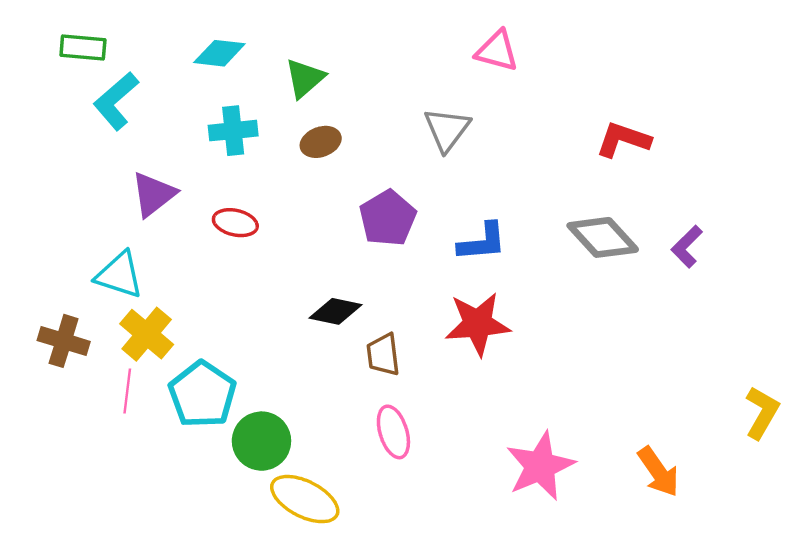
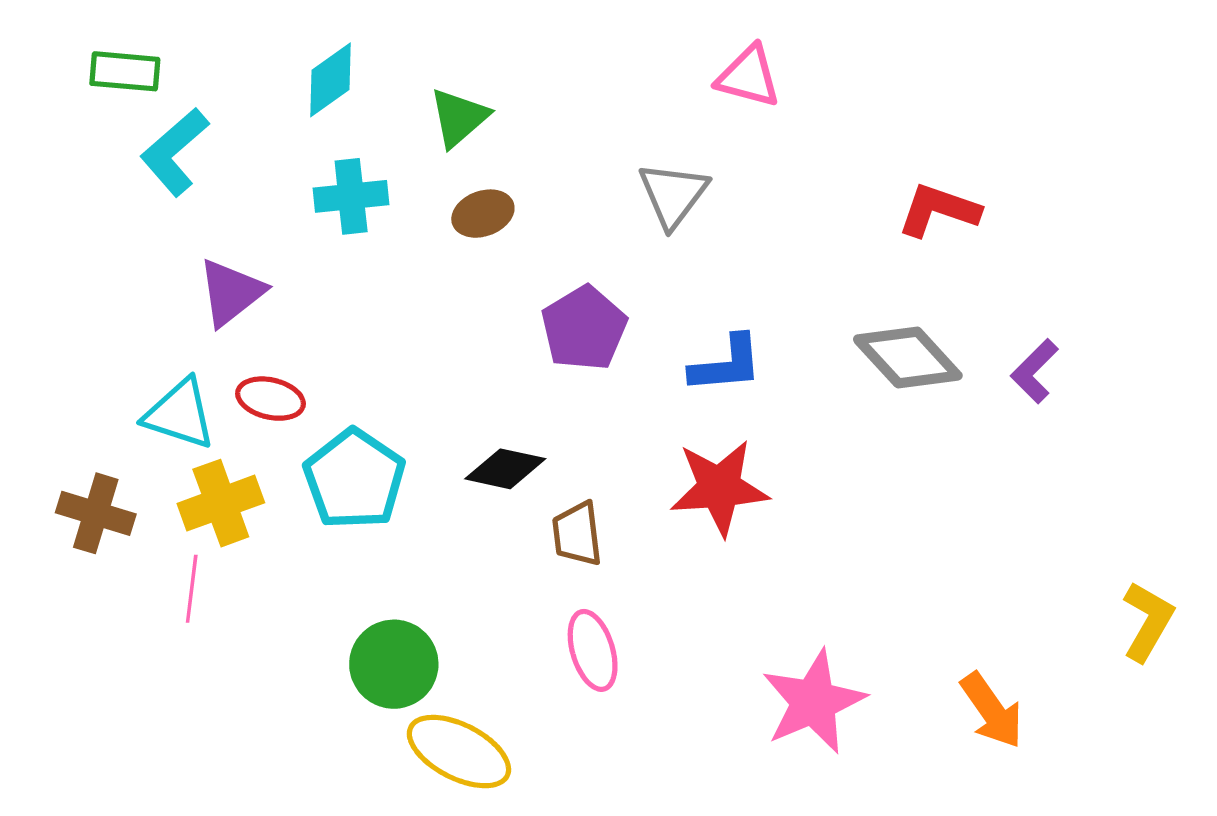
cyan diamond: (219, 53) -> (330, 80), turned -42
red ellipse: (235, 223) -> (270, 399), moved
yellow cross: (147, 334) -> (221, 503), turned 30
cyan pentagon: (202, 394) -> (354, 479), moved

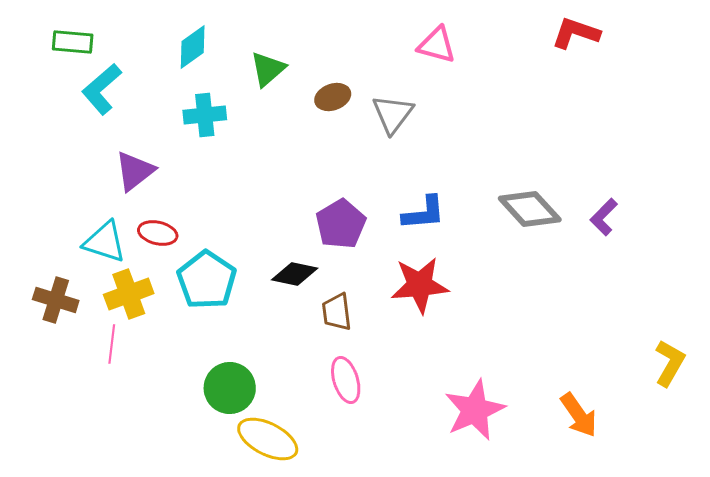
red L-shape: (939, 210) -> (576, 33), moved
brown ellipse: (483, 214) -> (333, 97), moved
purple pentagon: (584, 328) -> (341, 224), moved

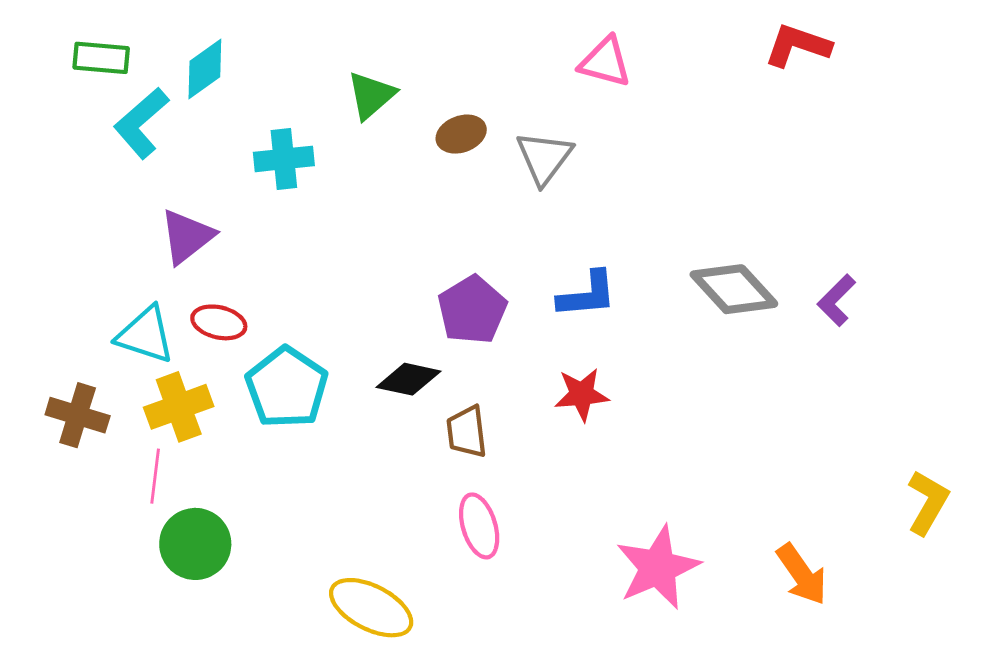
cyan diamond: (193, 47) -> (205, 69), moved
red star: (420, 285) -> (582, 394), size x0.7
green circle: (230, 388) -> (195, 544), moved

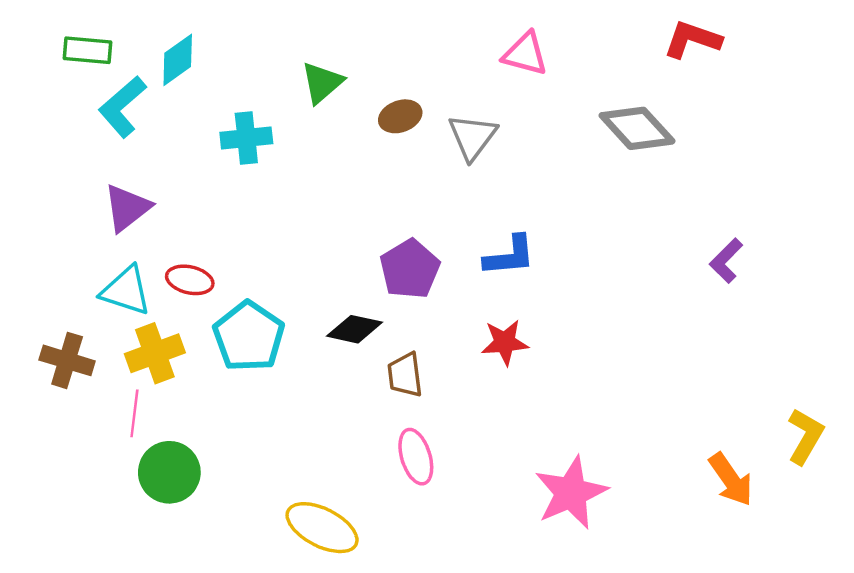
purple triangle: (187, 237) -> (127, 208), moved
gray diamond: (734, 289) -> (637, 128), moved
orange arrow: (802, 574) -> (731, 480), moved

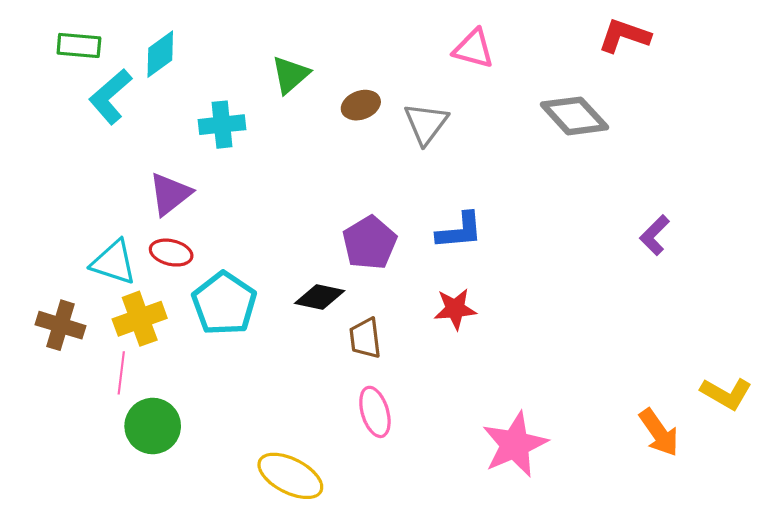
purple triangle: (127, 208) -> (170, 194), moved
yellow L-shape: (805, 436) -> (726, 393), turned 90

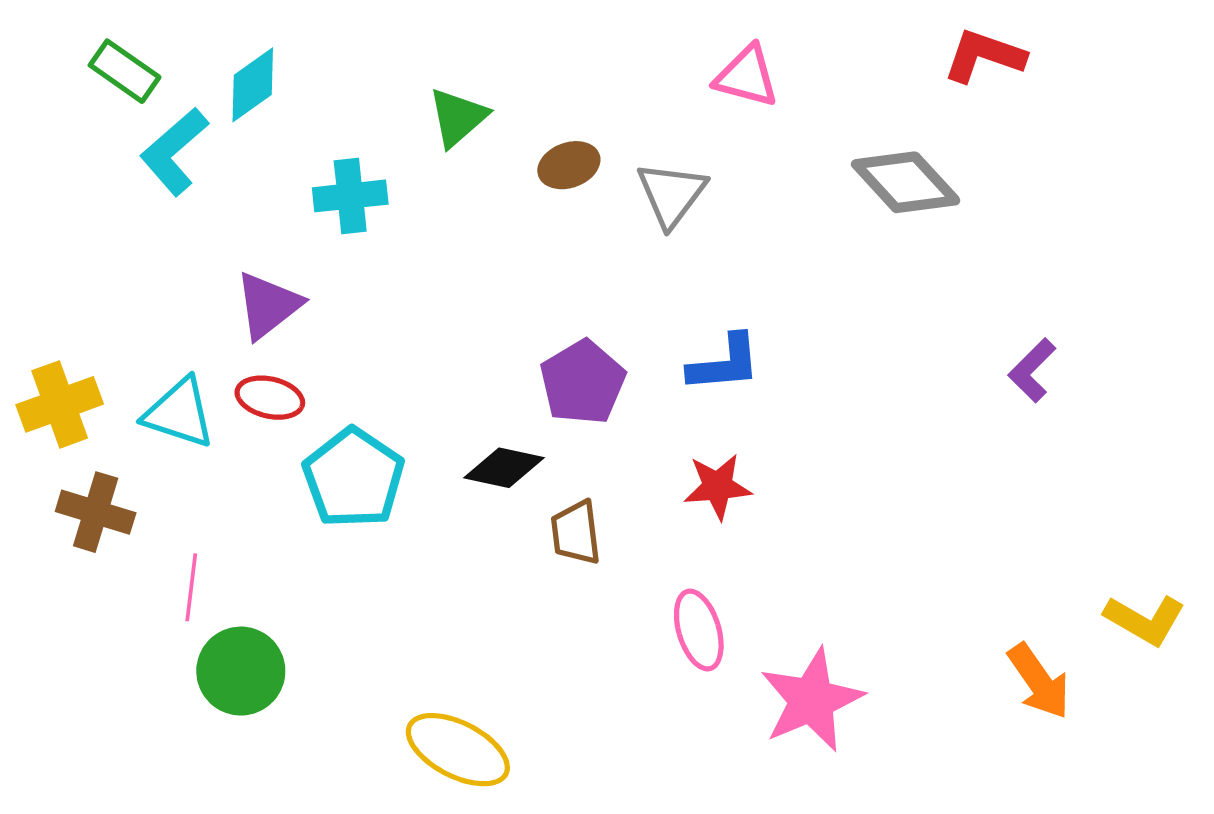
green rectangle: (79, 45) -> (125, 71), turned 30
yellow cross: (140, 319) -> (60, 404), moved
pink ellipse: (375, 412) -> (699, 630), moved

